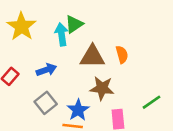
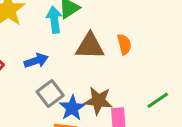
brown star: (102, 88) -> (98, 101), moved
gray square: (46, 103) -> (50, 93), moved

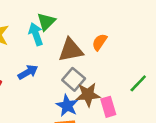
orange semicircle: (124, 44) -> (100, 42), turned -120
gray square: (50, 93) -> (74, 79), moved

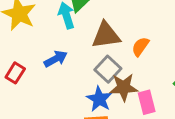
orange semicircle: (100, 42) -> (140, 47), moved

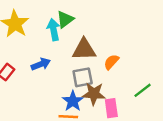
gray square: (108, 69) -> (83, 77), turned 30

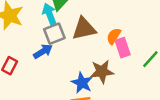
gray square: (83, 77) -> (54, 34), moved
pink rectangle: (111, 108) -> (123, 48), moved

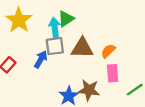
orange semicircle: (114, 36) -> (108, 51), moved
blue arrow: (43, 51) -> (41, 59), turned -42

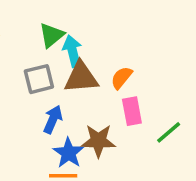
cyan arrow: (55, 28) -> (72, 51), moved
blue arrow: (41, 59) -> (53, 119), moved

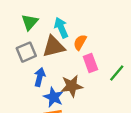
cyan arrow: (72, 51) -> (61, 28), moved

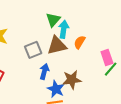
green triangle: (30, 22) -> (53, 20), moved
cyan arrow: (61, 28) -> (64, 29), turned 30
pink rectangle: (90, 63) -> (107, 57), moved

